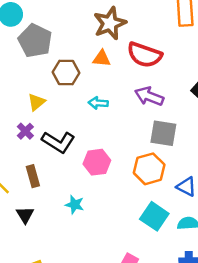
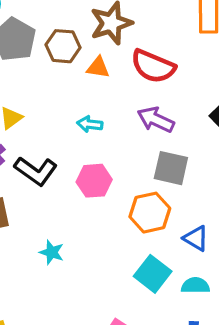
brown hexagon: (66, 72) -> (63, 46), moved
pink hexagon: (97, 162) -> (94, 181), moved

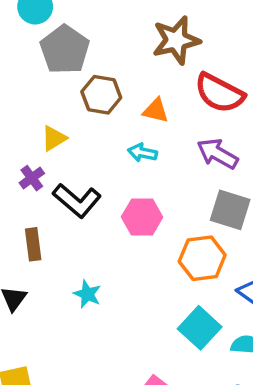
brown hexagon: (63, 46) -> (101, 95), moved
orange triangle: (98, 67) -> (156, 111), moved

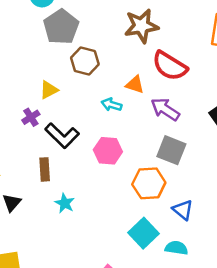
orange triangle: (156, 111) -> (135, 85), moved
brown rectangle: (33, 244) -> (45, 169), moved

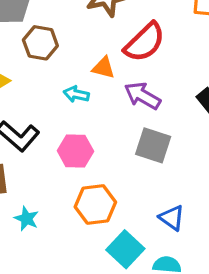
red semicircle: (170, 66) -> (145, 42), turned -72
orange hexagon: (149, 183) -> (95, 205), moved

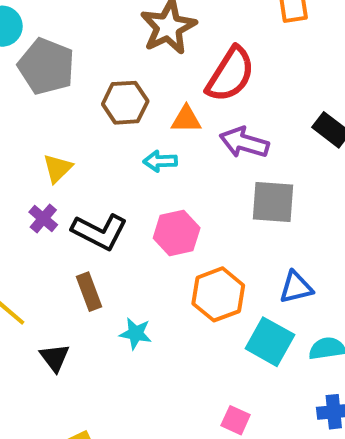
brown hexagon: (40, 43) -> (125, 103), moved
blue triangle: (172, 218) -> (296, 287), moved, turned -36

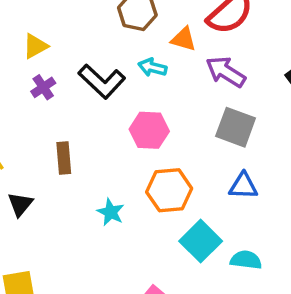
yellow triangle: (58, 168) -> (35, 46), moved
black L-shape: (100, 232) -> (102, 81), moved
blue triangle: (296, 287) -> (243, 186), moved
cyan star: (136, 333) -> (111, 212), moved

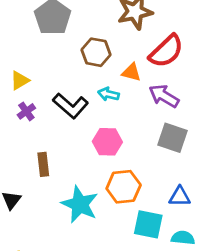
blue triangle: (243, 186) -> (180, 197), moved
cyan star: (111, 212) -> (80, 204), size x1.8
cyan square: (201, 241) -> (148, 224), turned -32

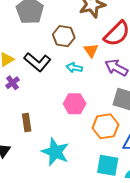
orange triangle: (131, 72) -> (91, 50), turned 42
black L-shape: (71, 106) -> (37, 62), moved
orange hexagon: (124, 187) -> (106, 126), moved

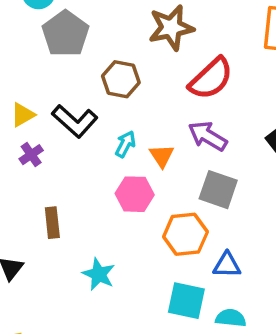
orange triangle: (91, 50) -> (162, 156), moved
cyan arrow: (74, 68) -> (125, 144), moved, turned 105
cyan star: (55, 152) -> (99, 274), size x0.7

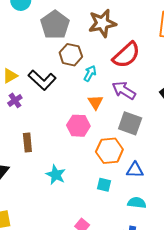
gray pentagon: (65, 34) -> (55, 25), moved
cyan arrow: (125, 144) -> (90, 73), moved
cyan square: (186, 301) -> (104, 185), moved, size x0.6

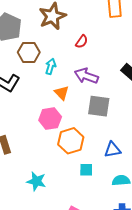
red semicircle: (126, 55) -> (82, 42), size x0.5
orange hexagon: (109, 151) -> (71, 141), moved
cyan star: (56, 175) -> (36, 181), moved

